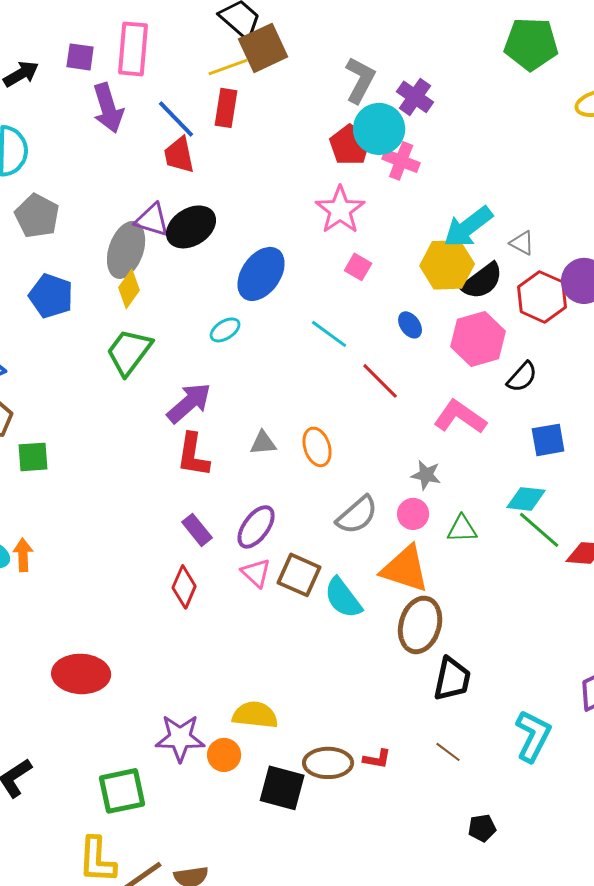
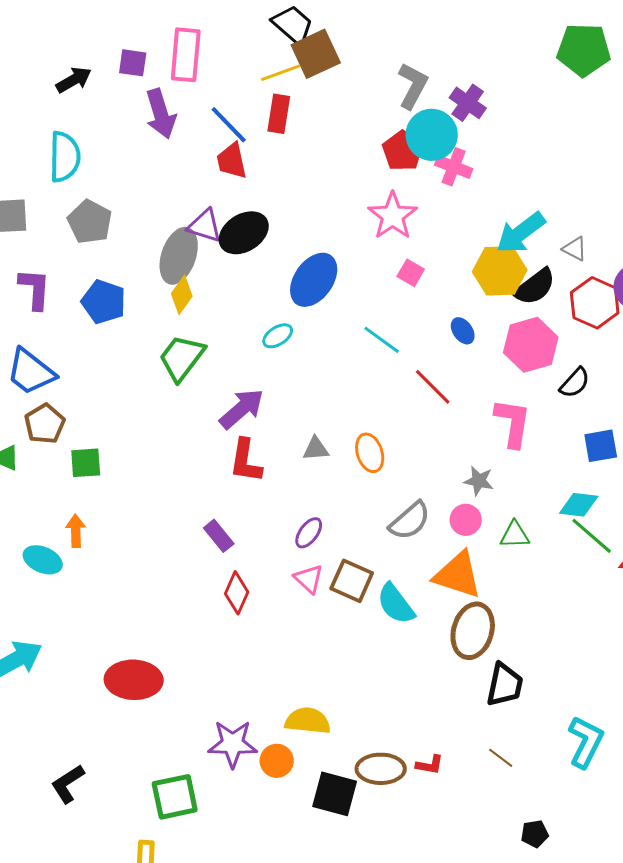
pink L-shape: (460, 417) -> (513, 423), turned 64
purple ellipse: (256, 527) -> (309, 533), size x0.7
purple rectangle: (197, 530) -> (219, 536), moved
orange arrow: (23, 555) -> (76, 531), moved

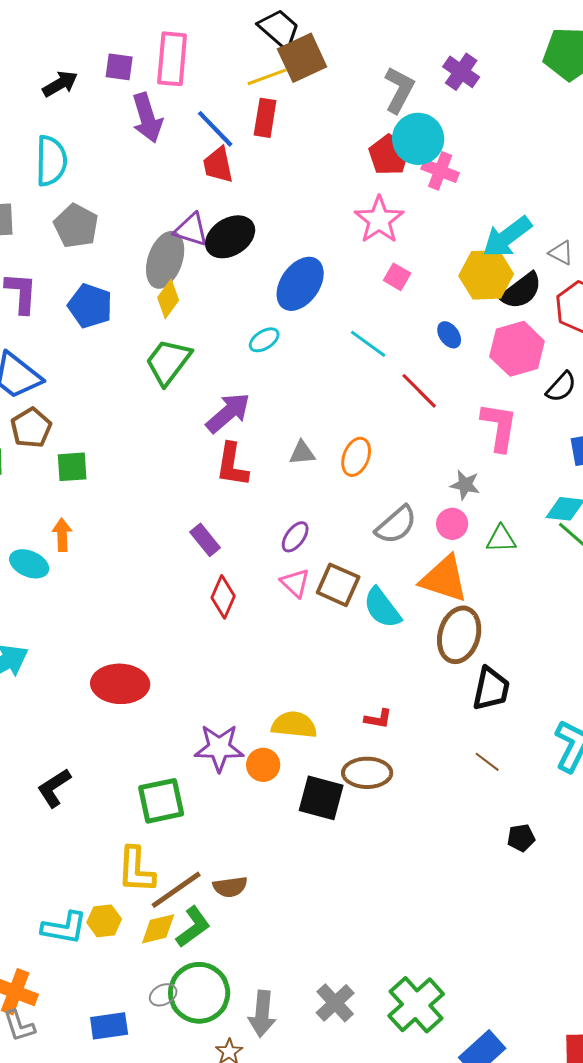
purple cross: (468, 103) -> (461, 72), moved
orange ellipse: (370, 453) -> (356, 457), turned 39
red L-shape: (430, 765) -> (378, 719), moved

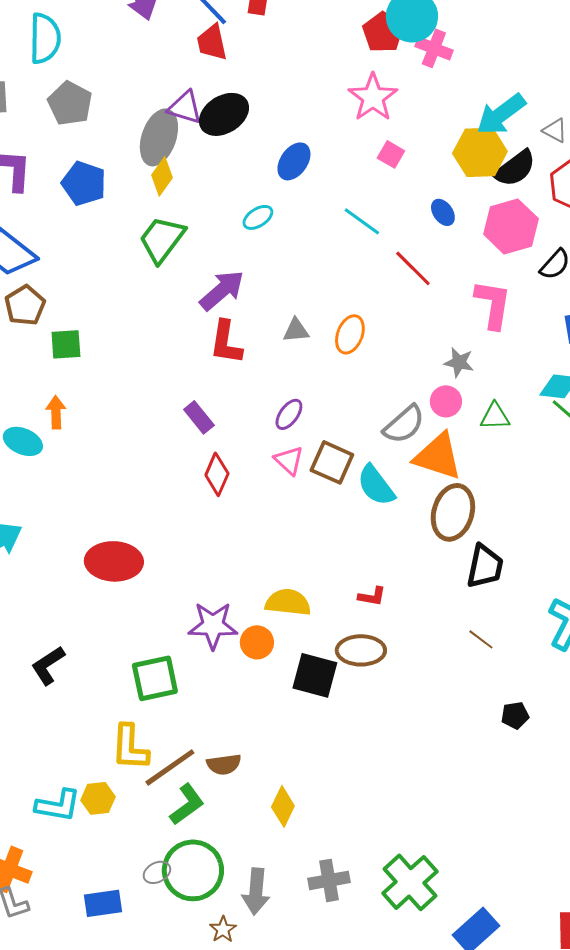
blue ellipse: (300, 284) -> (294, 161), size x0.7
gray semicircle: (396, 525) -> (404, 424), moved
yellow diamond: (158, 929) -> (283, 806), moved, turned -51
gray cross: (335, 1003) -> (329, 880), turned 33

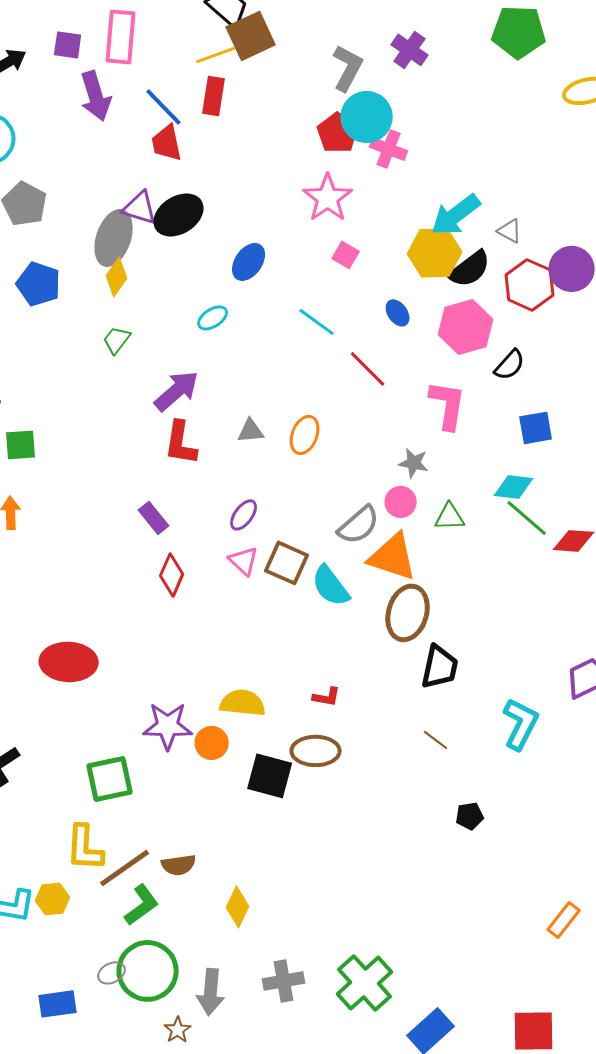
green trapezoid: (162, 239) -> (117, 340), size x0.6

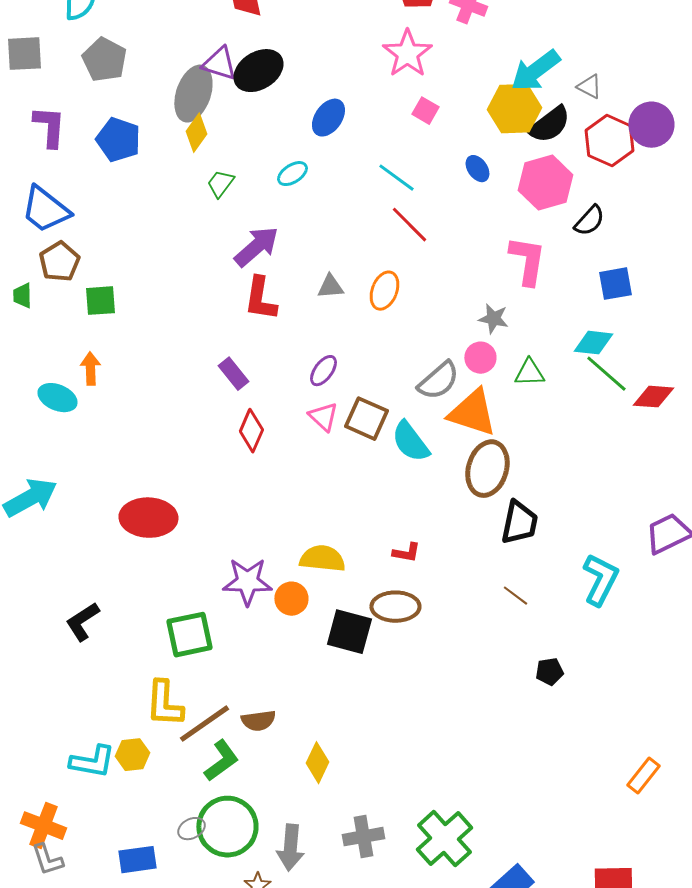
green trapezoid: (117, 340) -> (220, 184), moved
red line: (368, 369) -> (409, 225), moved

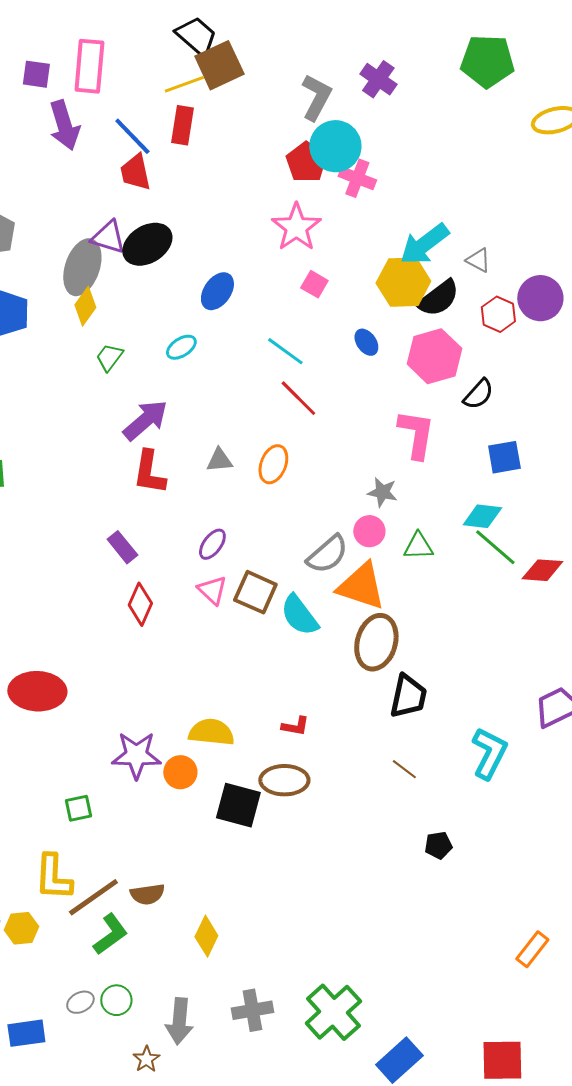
red hexagon: (609, 141) -> (498, 314), size x0.7
green square: (189, 635) -> (78, 808), size x0.6
green circle: (227, 827) -> (116, 1000), size x0.5

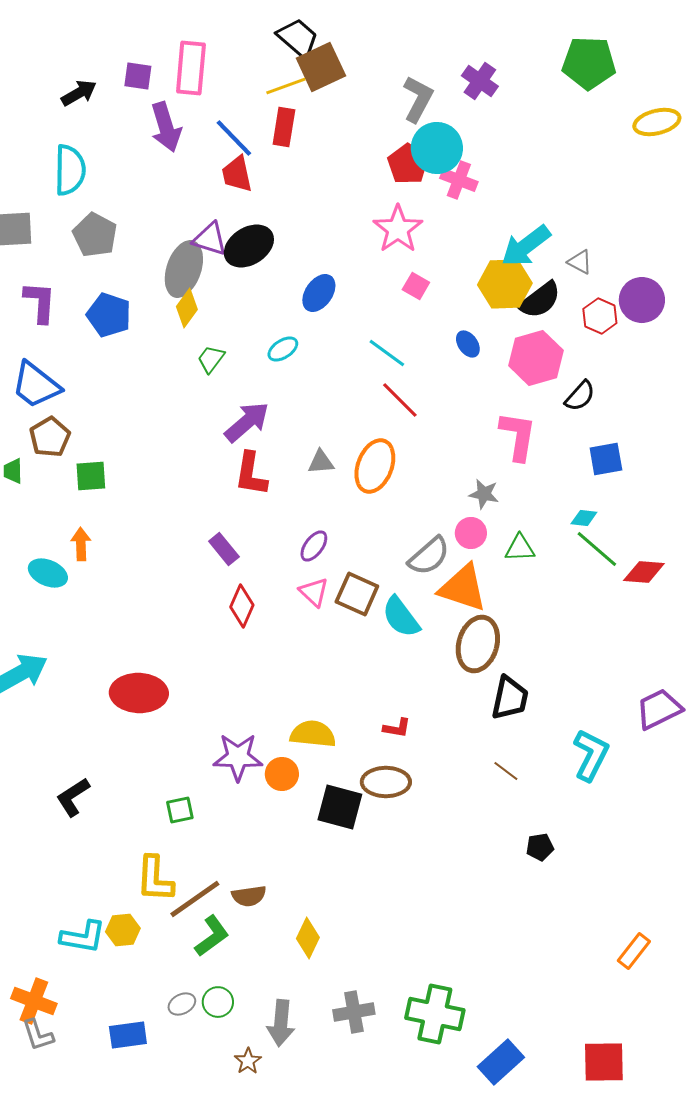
orange ellipse: (273, 464) -> (375, 466), size x1.4
cyan diamond: (482, 516) -> (584, 518), size x0.7
green cross: (333, 1012) -> (435, 1014), turned -36

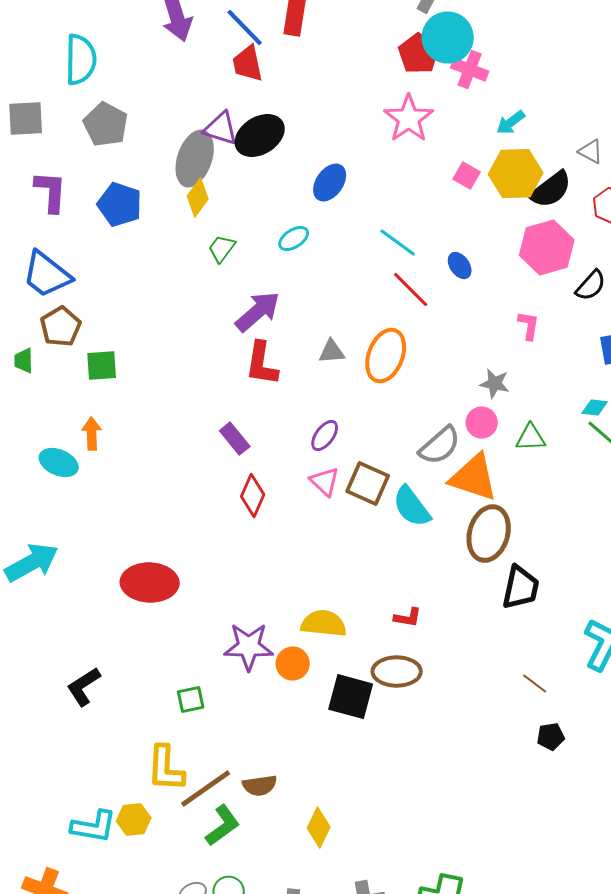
cyan arrow: (526, 246) -> (511, 123), moved, size x0.6
pink square: (416, 286) -> (467, 176), moved
blue ellipse: (468, 344) -> (460, 266), moved
pink L-shape: (518, 436) -> (529, 326), size x0.6
brown line: (506, 771) -> (535, 684), moved

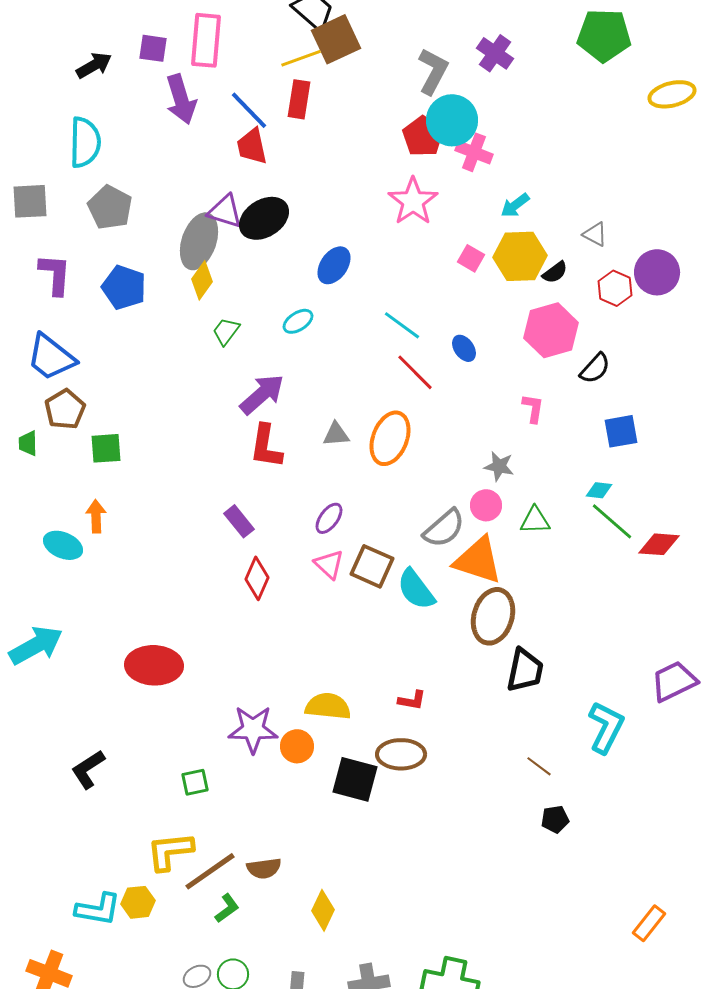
black semicircle: (551, 190) -> (555, 272), size x0.6
yellow L-shape: (166, 769) -> (170, 851), turned 81
green L-shape: (223, 826) -> (227, 908), size x0.7

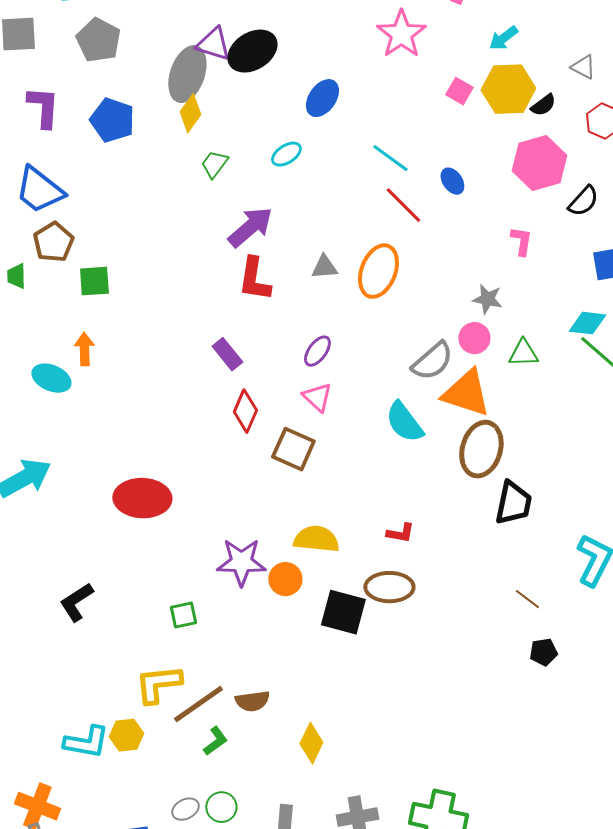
cyan diamond: (599, 490) -> (587, 323), size x1.4
brown square: (372, 566) -> (293, 449), moved

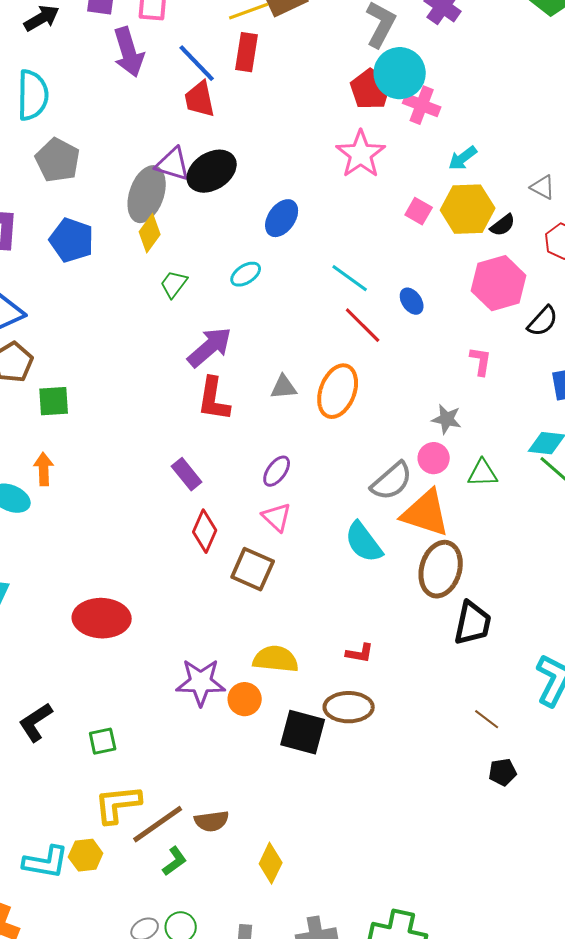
green square: (183, 615) -> (103, 741), moved

